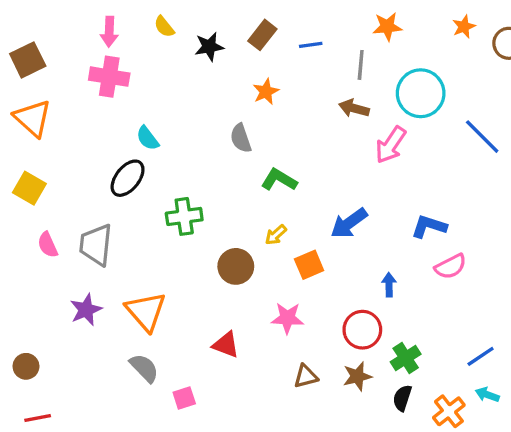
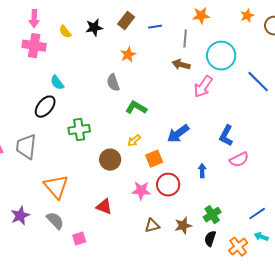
yellow semicircle: (164, 27) -> (65, 32), moved
blue L-shape: (429, 226) -> (226, 136), turned -80
purple star: (86, 310) -> (20, 216), moved
red circle: (362, 330) -> (168, 185), moved

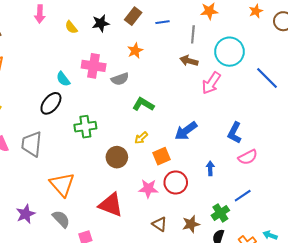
pink cross: (34, 46) -> (94, 66), moved
gray semicircle: (113, 83) -> (120, 79), turned -90
red triangle: (104, 207) -> (111, 205), size x1.5
blue line: (257, 214) -> (243, 196), moved
brown triangle: (152, 226) -> (159, 224), turned 49

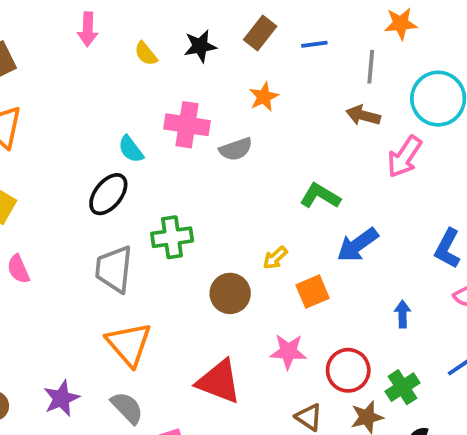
green L-shape: (143, 104) -> (320, 196), moved
gray trapezoid: (32, 144) -> (114, 269), moved
red circle: (176, 182) -> (348, 370), moved
green cross: (220, 213) -> (403, 387), moved

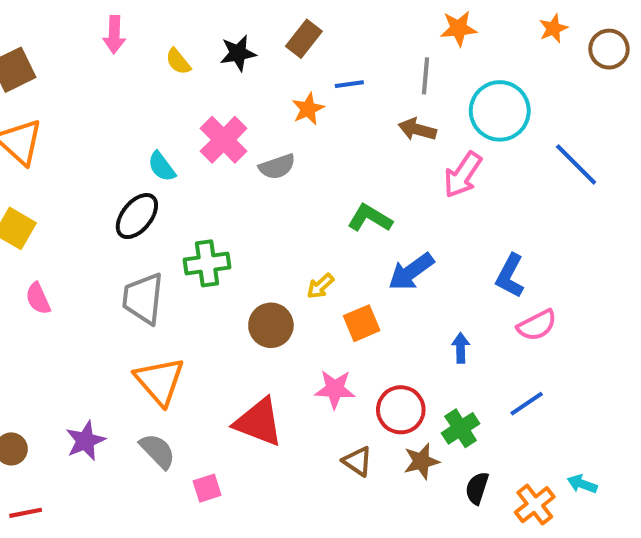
blue line: (314, 44) -> (349, 84), moved
pink cross: (187, 125) -> (224, 140), turned 36

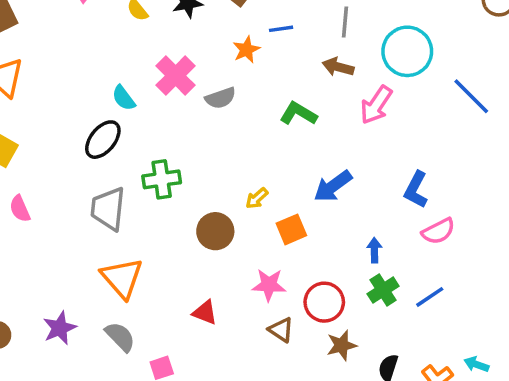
green L-shape: (370, 218) -> (298, 114), moved
red triangle: (259, 422) -> (205, 312), size x0.6
green cross: (461, 428) -> (383, 290), moved
brown triangle: (358, 461) -> (281, 330), moved

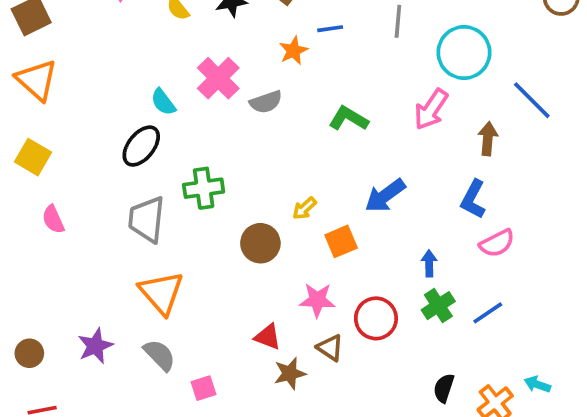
brown arrow: (338, 67) -> (488, 139), moved, turned 80
red triangle: (205, 312) -> (268, 337), moved
brown star: (342, 345) -> (290, 373), moved

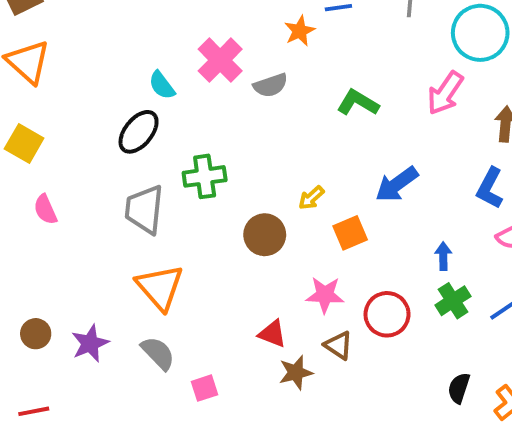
brown circle: (29, 353) -> (36, 334), moved

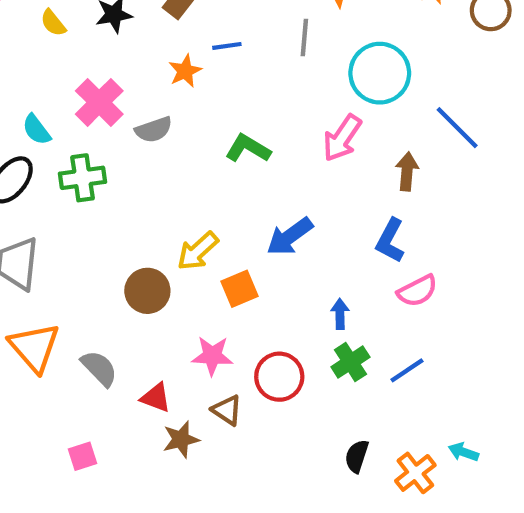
green cross: (205, 176) -> (82, 178), moved
yellow arrow: (311, 198) -> (198, 251), size x1.5
gray semicircle: (158, 353) -> (99, 368), moved

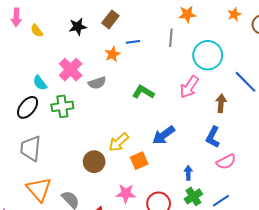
yellow semicircle: (53, 23) -> (37, 31), moved

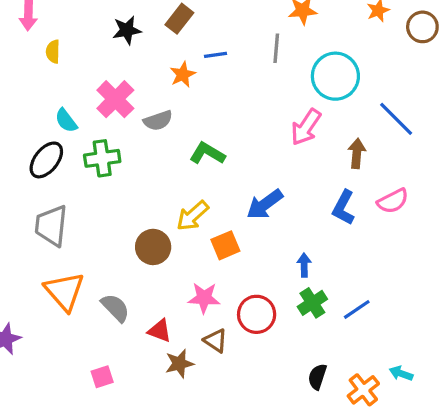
yellow semicircle: (37, 31) -> (53, 52), moved, turned 40
green L-shape: (143, 92) -> (207, 153), moved
pink semicircle: (226, 162) -> (393, 201), moved

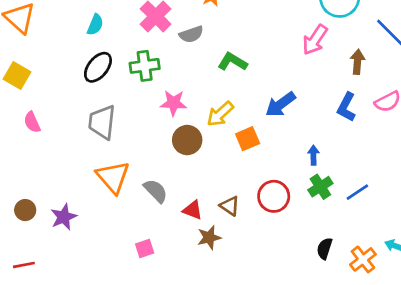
cyan semicircle: (66, 121) -> (95, 25), moved, turned -120
pink star: (204, 298) -> (173, 103), moved
brown triangle: (216, 341) -> (230, 206), moved

